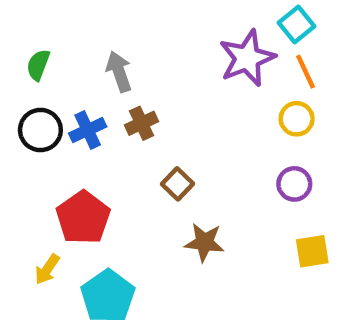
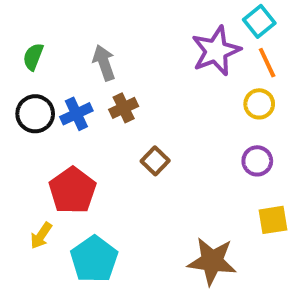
brown star: (204, 242) -> (212, 261), moved, size x1.4

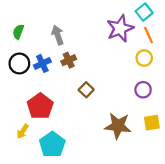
brown star: (212, 261) -> (118, 126), moved

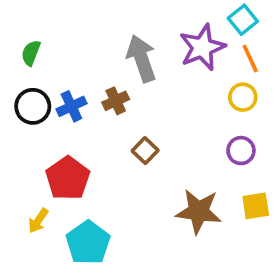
gray arrow: (58, 35) -> (141, 58), moved, size x1.4

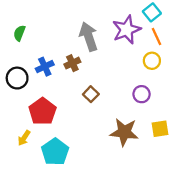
black circle: (33, 106) -> (17, 78), moved
purple circle: (241, 151) -> (142, 94), moved

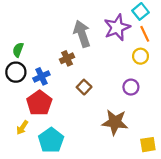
green semicircle: (19, 33) -> (18, 50), moved
blue cross: (45, 67) -> (41, 76), moved
yellow square: (160, 129) -> (148, 145), moved

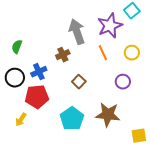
orange line: (145, 34) -> (103, 53), moved
black circle: (16, 72) -> (15, 78), moved
red pentagon: (39, 103) -> (37, 97), turned 30
cyan pentagon: (51, 140) -> (72, 119), moved

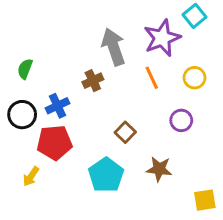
brown square: (79, 82) -> (125, 132), moved
brown star: (108, 115) -> (159, 169), size x0.7

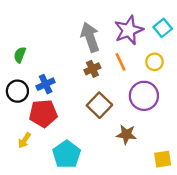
cyan square: (195, 16) -> (163, 28), moved
brown cross: (93, 81) -> (92, 69), moved
purple circle: (181, 120) -> (144, 96), size x1.6
brown square: (125, 132) -> (99, 105), size x1.5
cyan pentagon: (106, 175) -> (67, 154), moved

